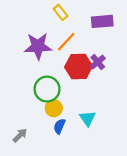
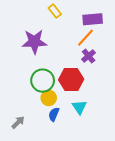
orange line: (66, 42) -> (85, 38), moved
red hexagon: (79, 67) -> (71, 80), moved

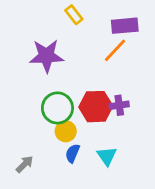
purple cross: (89, 56) -> (119, 105), moved, turned 32
cyan triangle: (79, 107) -> (107, 156), moved

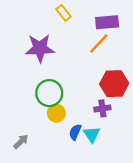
purple cross: (119, 105) -> (102, 108), moved
red hexagon: (96, 107) -> (114, 84), moved
blue semicircle: (73, 153) -> (75, 132), moved

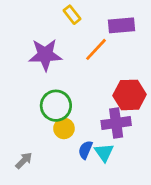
orange line: (99, 44) -> (96, 49), moved
purple cross: (102, 108) -> (116, 123), size x1.5

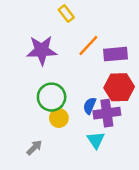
purple rectangle: (122, 25) -> (115, 54), moved
blue semicircle: (85, 150) -> (90, 106), moved
gray arrow: (24, 161) -> (34, 147), moved

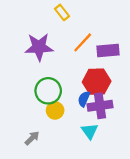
red hexagon: (119, 87) -> (97, 82), moved

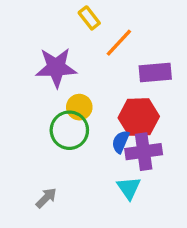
orange line: (83, 42) -> (119, 43), moved
yellow circle: (55, 110) -> (79, 107), moved

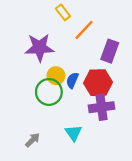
purple rectangle: (155, 72) -> (110, 51), turned -65
blue semicircle: (121, 142) -> (72, 80), moved
cyan triangle: (129, 188) -> (73, 133), moved

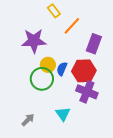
purple cross: (102, 107) -> (87, 92), turned 30

